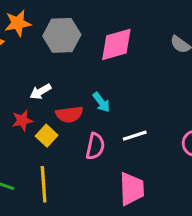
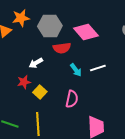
pink diamond: (116, 44) -> (86, 32), turned 65
red semicircle: (69, 114) -> (62, 48), moved
white line: (135, 136) -> (98, 68), moved

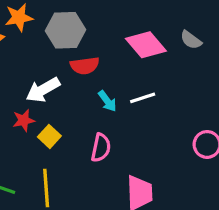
pink diamond: (86, 32) -> (146, 45), moved
white arrow: (36, 63) -> (43, 90), size x1.5

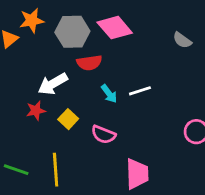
pink diamond: (146, 45) -> (115, 28), moved
yellow square: (49, 136) -> (68, 119), moved
pink semicircle: (101, 148) -> (103, 134), turned 100

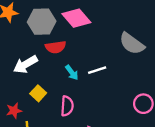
gray semicircle: (182, 40) -> (132, 44), moved, size x1.6
red star: (36, 111) -> (14, 111), moved
pink semicircle: (103, 134) -> (67, 106), turned -108

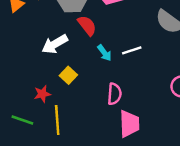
red semicircle: (56, 47) -> (87, 25), turned -120
pink semicircle: (67, 106) -> (114, 94), moved

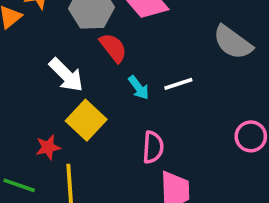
white arrow: (55, 44) -> (66, 75), turned -105
yellow square: (68, 75) -> (86, 120), size x1.5

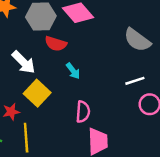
red semicircle: (113, 48) -> (56, 44), turned 145
white line: (178, 84) -> (135, 81), moved

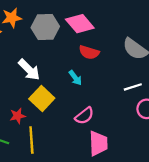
red semicircle: (56, 44) -> (89, 52), moved
pink semicircle: (83, 112) -> (84, 116), turned 48

